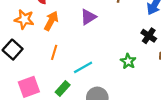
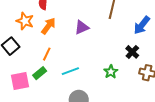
green rectangle: (63, 88) -> (40, 73), moved

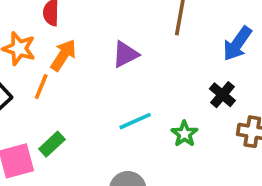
orange line: (47, 54) -> (41, 87), moved
cyan line: (70, 71) -> (135, 121), moved

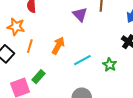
purple triangle: (125, 54) -> (80, 14), moved, turned -42
orange arrow: (63, 55) -> (58, 46), moved

